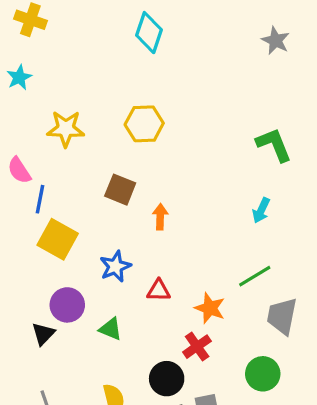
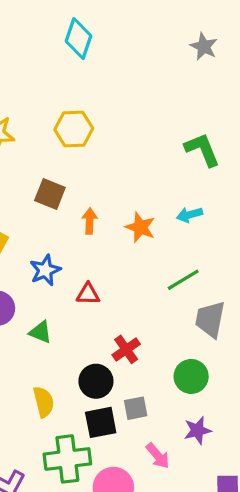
cyan arrow: (261, 210) -> (190, 215), turned 50
orange star: (210, 308) -> (140, 227), moved

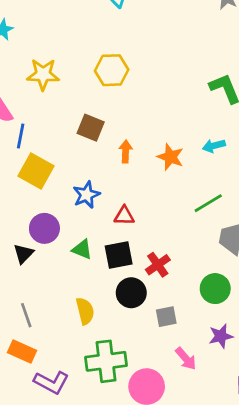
black square: (101, 422) -> (119, 255), moved

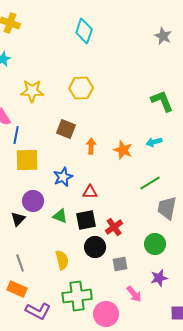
yellow square: (36, 171) -> (27, 160), turned -30

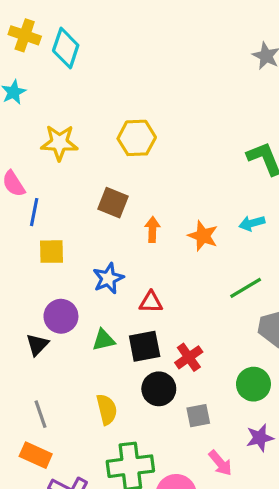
cyan diamond: (84, 31) -> (66, 48), moved
yellow square: (27, 160) -> (51, 252), size x0.7
green triangle: (60, 216) -> (104, 340), turned -35

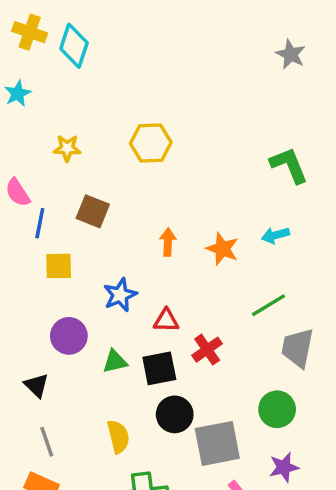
yellow star: (59, 143) -> (67, 148), size x0.7
brown square: (113, 203) -> (93, 211), moved
black triangle: (37, 345) -> (36, 385), moved, turned -30
red cross: (189, 357) -> (207, 350), moved
gray square: (198, 416) -> (217, 443), size x1.8

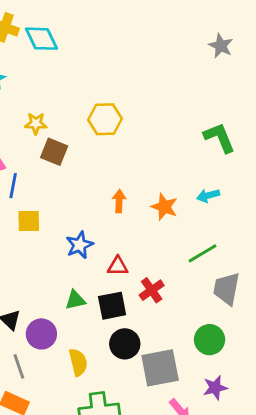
cyan diamond: (74, 46) -> (41, 39), turned -44
brown square: (93, 211) -> (54, 152), moved
purple circle: (69, 336) -> (41, 334), moved

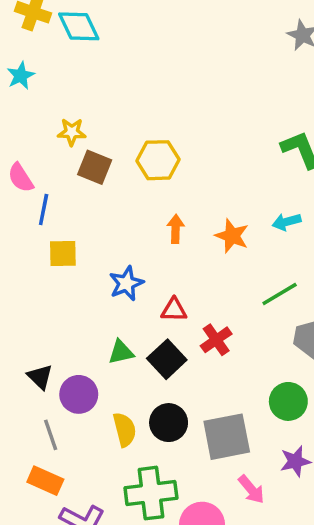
yellow hexagon: (105, 119) -> (158, 160), moved
black square: (112, 306) -> (167, 359), turned -32
black circle: (125, 344) -> (169, 423), moved

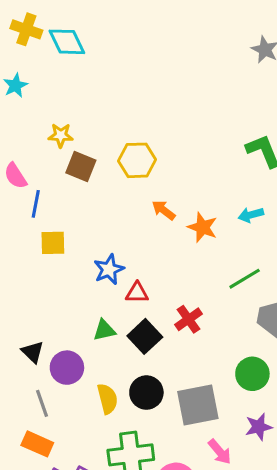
orange arrow: (176, 229) -> (164, 210), moved, turned -55
red triangle: (174, 310) -> (137, 293), moved

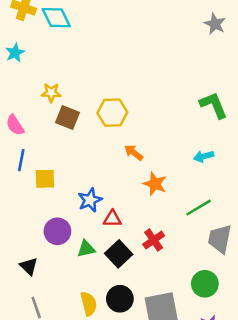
blue line: (36, 204) -> (21, 160), moved
orange star: (203, 227) -> (155, 184), moved
purple circle: (67, 368) -> (57, 231), moved

